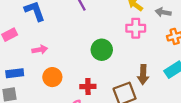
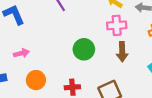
brown arrow: (143, 75) -> (122, 52), moved

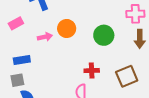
orange circle: (36, 80) -> (67, 29), moved

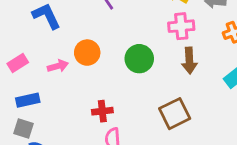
pink rectangle: (16, 23) -> (18, 63), moved
red cross: (92, 71) -> (102, 111), moved
gray square: (17, 80) -> (23, 129), turned 32

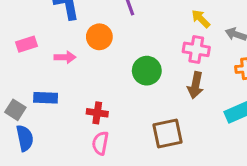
orange circle: (87, 53) -> (99, 37), moved
blue rectangle: (28, 100) -> (46, 98), moved

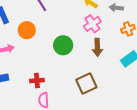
pink cross: (196, 49) -> (92, 24), turned -30

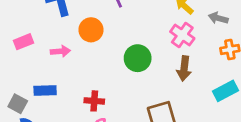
pink cross: (92, 24) -> (182, 35), turned -30

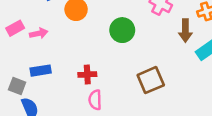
pink arrow: (60, 51) -> (39, 33), moved
brown arrow: (184, 68) -> (185, 31), moved

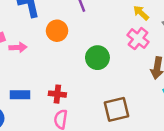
blue rectangle: (41, 71) -> (20, 95), moved

